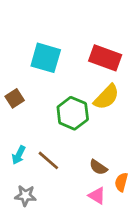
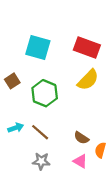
green hexagon: (73, 113) -> (45, 93), moved
cyan arrow: (19, 155) -> (16, 128), turned -136
gray star: (25, 196) -> (41, 161), moved

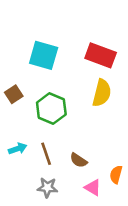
yellow semicircle: (88, 80) -> (102, 93), turned -30
brown line: (40, 132) -> (46, 154), turned 30
brown semicircle: (81, 138) -> (79, 160), moved

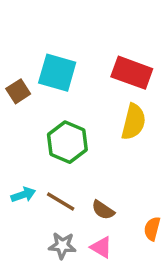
brown square: (14, 94) -> (18, 91), moved
brown line: (46, 154) -> (61, 202), turned -40
pink triangle: (93, 187) -> (101, 247), moved

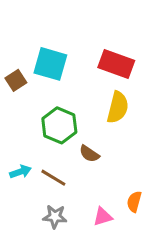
brown semicircle: (103, 210) -> (89, 154), moved
pink triangle: (101, 247) -> (103, 217), moved, turned -48

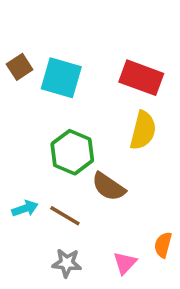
brown square: (16, 80) -> (20, 67), moved
brown semicircle: (89, 154) -> (109, 187), size x1.4
pink triangle: (103, 217) -> (125, 263), turned -30

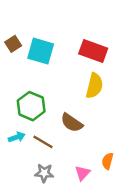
green hexagon: (72, 152) -> (31, 106), moved

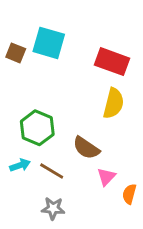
brown square: (13, 44) -> (16, 53), turned -35
cyan square: (41, 51) -> (49, 43), moved
pink triangle: (82, 173) -> (106, 177), moved

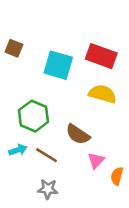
cyan square: (49, 43) -> (58, 65), moved
yellow semicircle: (114, 103) -> (103, 94), turned -88

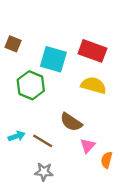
green hexagon: (33, 116) -> (31, 85), moved

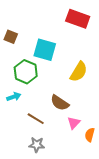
red rectangle: (92, 51) -> (78, 19), moved
yellow semicircle: (94, 85) -> (79, 72), turned 105
cyan arrow: (17, 136) -> (14, 97), moved

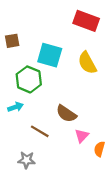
brown square: (11, 37) -> (12, 41), turned -32
yellow semicircle: (79, 72) -> (87, 63), moved, turned 120
gray star: (37, 145) -> (27, 160), moved

